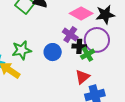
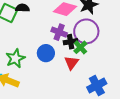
red triangle: (82, 77) -> (71, 63), moved

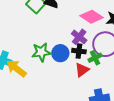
black cross: (71, 42) -> (79, 51), moved
green star: (15, 58) -> (41, 52), moved

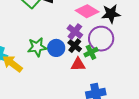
black cross: (79, 51) -> (75, 46), turned 32
red triangle: (82, 70) -> (78, 64), turned 35

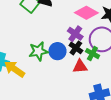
green cross: (91, 52) -> (92, 54), turned -32

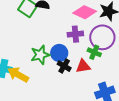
purple cross: (75, 34) -> (75, 34), turned -35
black cross: (76, 48) -> (64, 66), moved

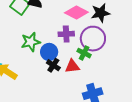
green star: (40, 55) -> (31, 42), moved

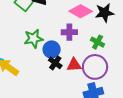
purple circle: (93, 39) -> (95, 67), moved
green cross: (84, 53) -> (98, 42), moved

